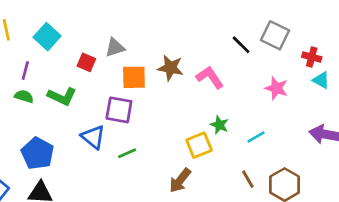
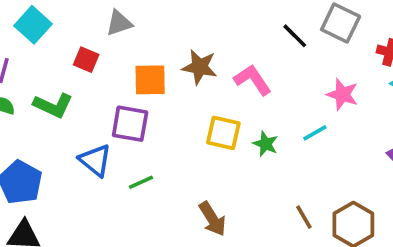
gray triangle: (115, 47) -> (119, 23), moved
cyan line: (256, 137) -> (315, 133), moved
yellow square: (199, 145) -> (223, 133), moved, turned 35
brown arrow: (180, 180) -> (212, 219), turned -70

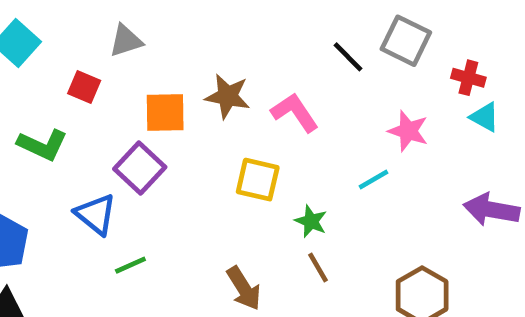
purple square: (130, 124) -> (140, 168), turned 33
green star: (265, 144) -> (311, 221), moved
green line: (141, 182) -> (130, 265), moved
brown line: (304, 217) -> (318, 268), moved

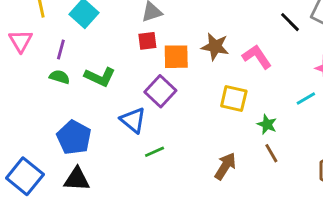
red square: (84, 87) -> (147, 41), moved, turned -30
brown arrow: (244, 288) -> (225, 166), turned -116

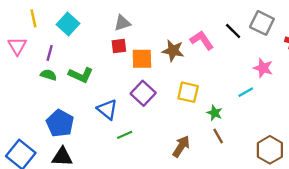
pink L-shape: (257, 57) -> (202, 40), moved
purple square: (160, 91) -> (143, 93), moved

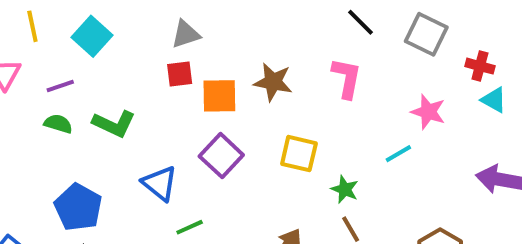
black line: (233, 31) -> (361, 22), moved
pink L-shape: (202, 40) -> (347, 78), moved, turned 45
purple line: (50, 53) -> (60, 86), turned 56

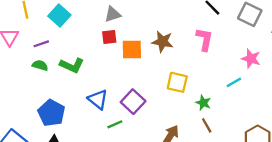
purple square: (221, 156) -> (133, 102), moved

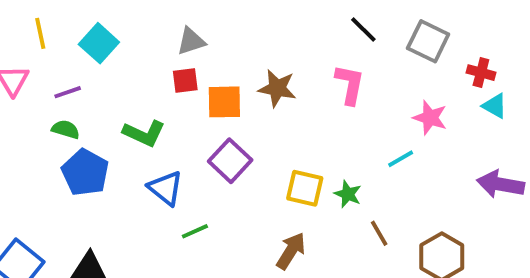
green L-shape: (72, 65) -> (144, 133), moved
yellow square: (177, 82) -> (305, 188), moved
purple square: (133, 102) -> (230, 161), moved
blue pentagon: (51, 113) -> (85, 172), moved
brown line: (207, 125) -> (379, 233), moved

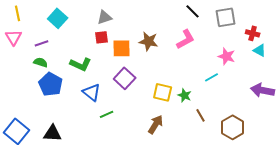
yellow line: (40, 33) -> (18, 13), moved
gray square: (428, 41) -> (226, 17), turned -35
pink L-shape: (350, 84) -> (186, 39), turned 50

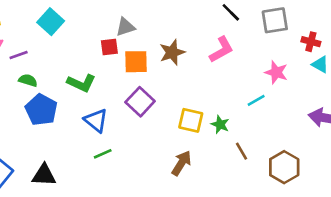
gray triangle: (105, 17) -> (125, 27), moved
brown star: (149, 41) -> (172, 52), turned -30
purple line: (42, 43) -> (19, 55), moved
green line: (107, 114) -> (103, 154), moved

